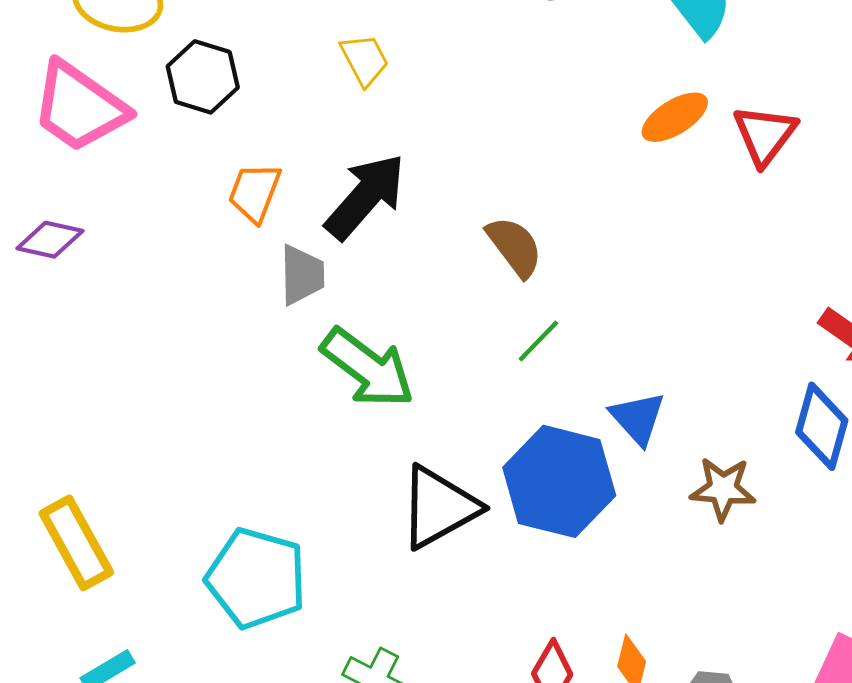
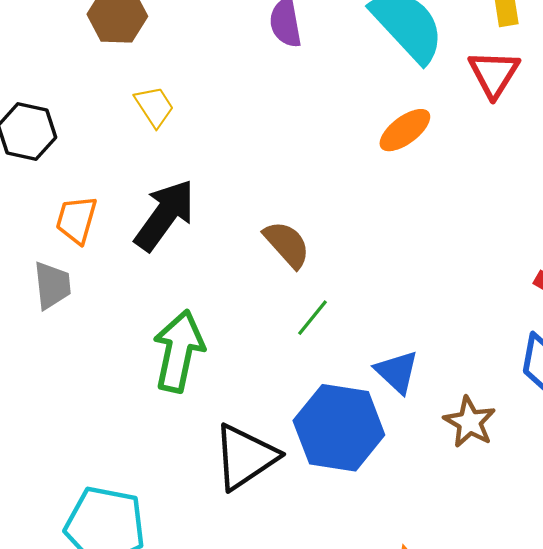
red triangle: (765, 135) -> (494, 74), moved
gray trapezoid: (302, 275) -> (52, 285), moved
green arrow: (368, 368) -> (179, 351), turned -110
brown star: (723, 489) -> (470, 422), turned 30

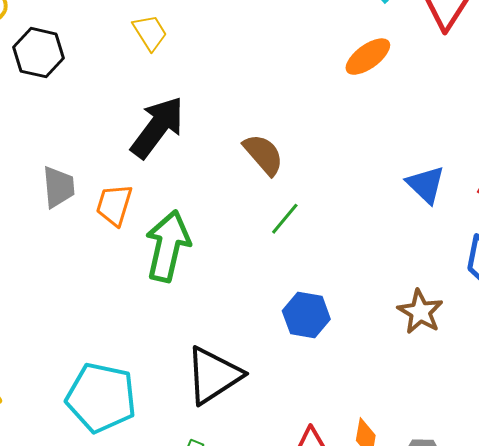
orange trapezoid: (76, 220) -> (114, 205), moved
blue triangle: (397, 372) -> (426, 185), moved
blue hexagon: (339, 428) -> (306, 315), size x0.6
black triangle: (245, 457) -> (213, 375), moved

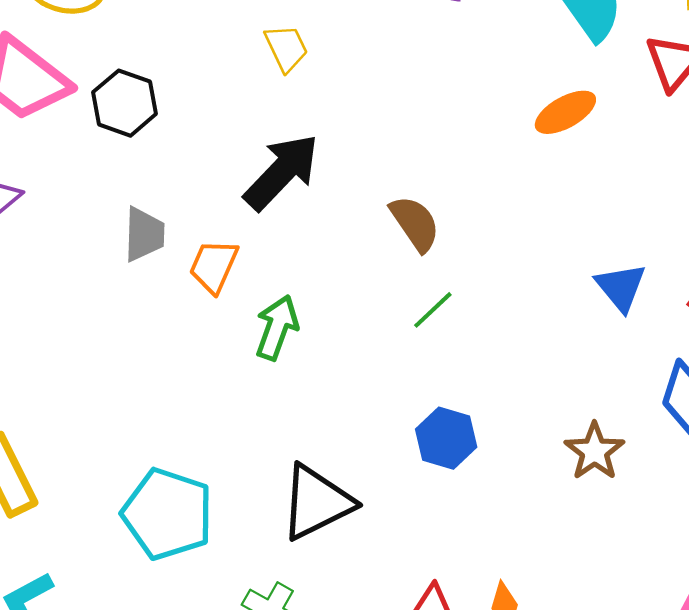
black hexagon: (39, 53) -> (125, 103), moved
green arrow: (168, 246) -> (277, 328), size x0.7

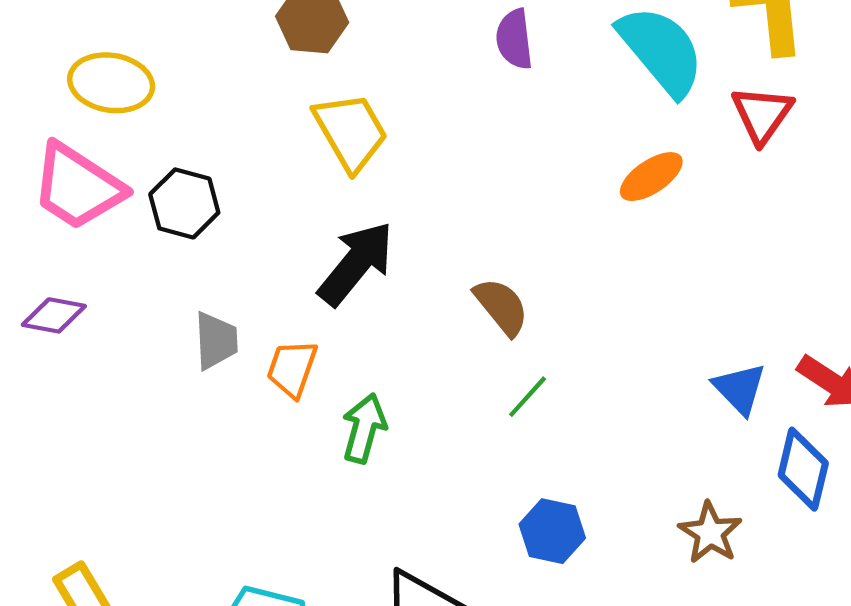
yellow trapezoid: (286, 48) -> (351, 132), size x1.6
blue triangle: (621, 287) -> (740, 389), moved

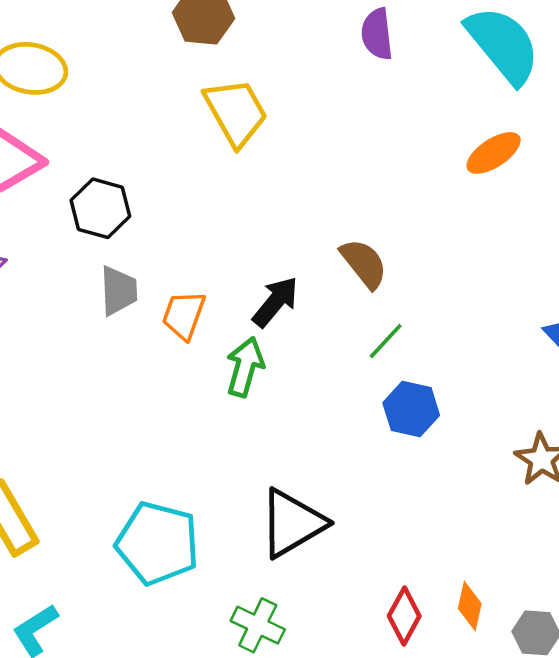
black hexagon: (184, 203) -> (100, 208), moved
black arrow: (356, 263) -> (275, 302), moved, size x0.7
blue hexagon: (552, 531) -> (411, 409), moved

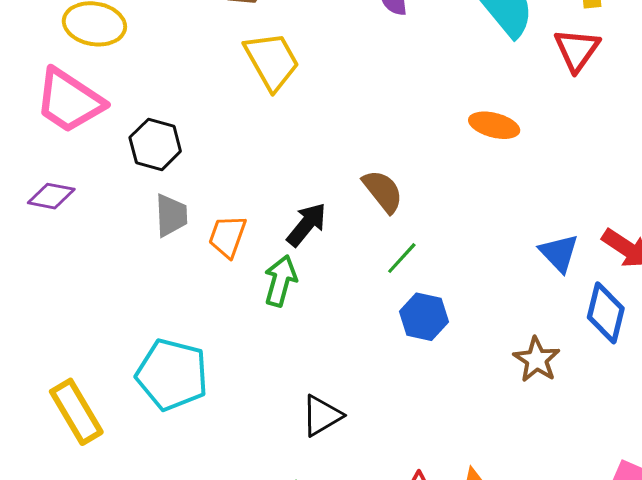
orange ellipse: (494, 153) -> (494, 125), moved, turned 48
black triangle: (292, 523) -> (322, 416), size x0.7
cyan pentagon: (158, 543) -> (172, 375), moved

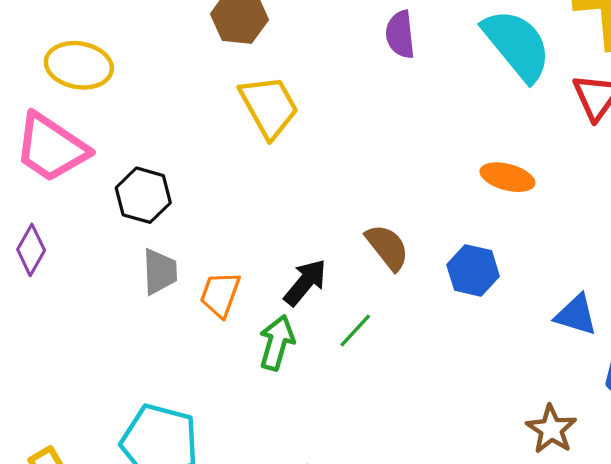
purple diamond: (51, 196) -> (31, 250), turned -72
blue triangle: (559, 253) -> (576, 315), turned -30
green line: (402, 258) -> (355, 331), moved
blue hexagon: (424, 317) -> (473, 270), moved

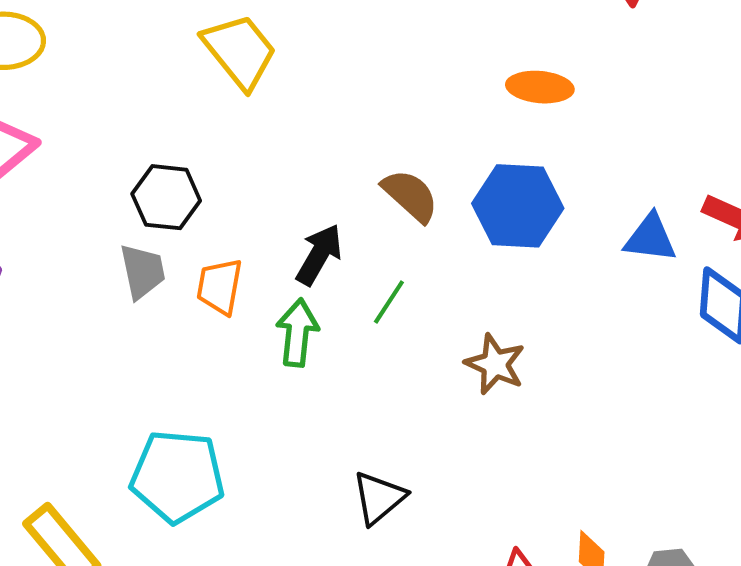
black hexagon: (143, 195) -> (166, 197), moved
blue hexagon: (473, 270) -> (518, 206), size x1.4
brown star: (551, 429) -> (495, 364), moved

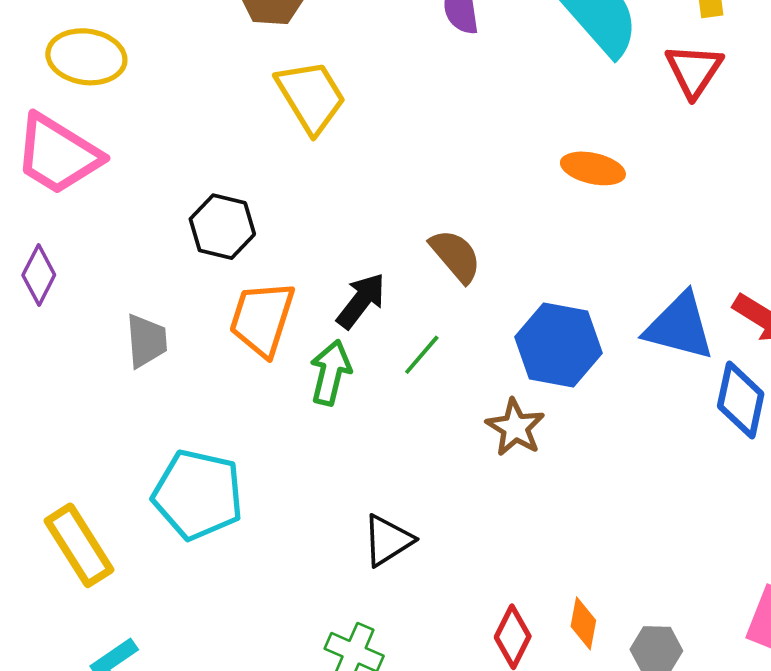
blue hexagon: (518, 206) -> (559, 345), moved
blue triangle: (650, 238) -> (679, 327), size x1.4
gray trapezoid: (143, 271) -> (146, 341), moved
orange trapezoid: (220, 287) -> (262, 319), size x1.4

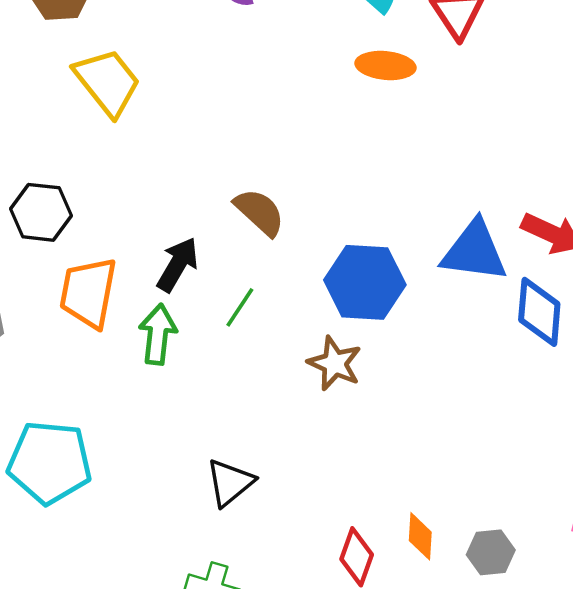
orange ellipse: (593, 168) -> (385, 65), moved

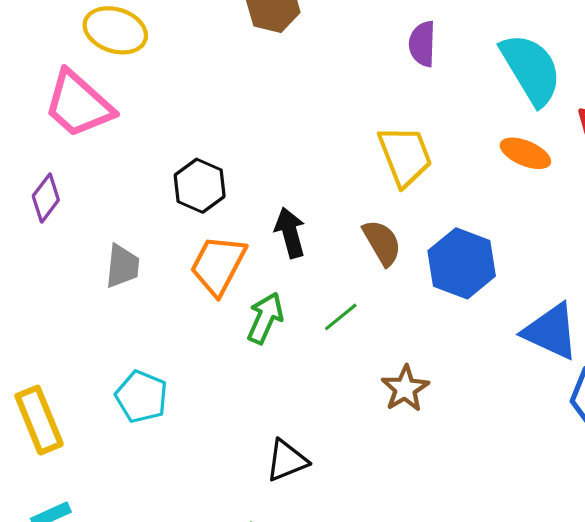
yellow trapezoid: (107, 82) -> (405, 156), moved
black arrow: (178, 265) -> (290, 233), moved, turned -63
blue hexagon: (365, 282) -> (462, 263), moved
cyan pentagon: (50, 462) -> (141, 397), size x0.7

